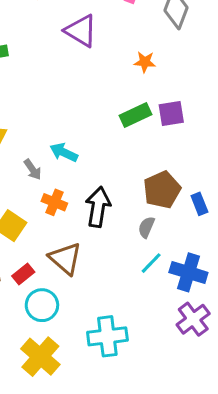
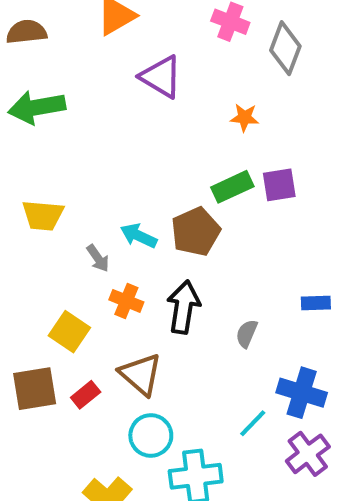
brown pentagon: (162, 190) -> (196, 232), moved
blue rectangle: (199, 204) -> (316, 303), turned -70
cyan line: (151, 263) -> (253, 423), moved
cyan circle: (42, 305) -> (151, 435), moved

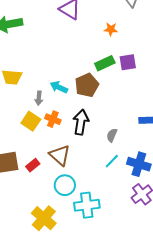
gray arrow: (98, 258) -> (39, 98), turned 40
yellow square: (69, 332) -> (31, 121), moved
cyan line: (253, 423) -> (112, 161), moved

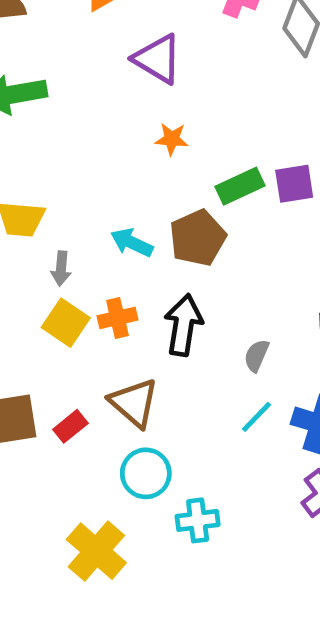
orange star: (111, 29) -> (172, 139), moved
gray arrow: (39, 98) -> (61, 268), moved
orange cross: (53, 119) -> (118, 318), turned -35
cyan cross: (87, 205) -> (198, 520), size x0.7

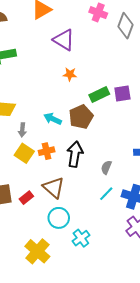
cyan cross: (198, 520) -> (81, 238), turned -30

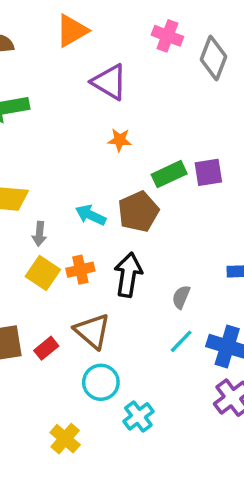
yellow cross: (37, 251) -> (65, 439), size x0.7

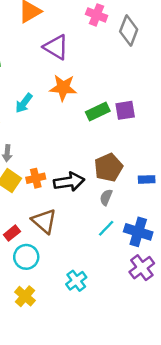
orange star: (120, 140) -> (63, 88), size x1.6
brown pentagon: (138, 212) -> (108, 167), moved
cyan arrow: (91, 215) -> (24, 103), moved, turned -78
black arrow: (128, 275) -> (69, 182), turned 72
cyan circle: (101, 382) -> (26, 257), moved

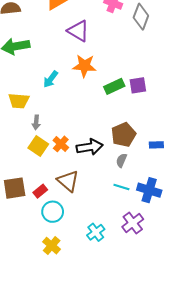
orange cross: (36, 178) -> (61, 144), turned -35
cyan line: (106, 228) -> (121, 187), turned 63
purple cross: (142, 268) -> (133, 223), moved

